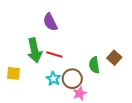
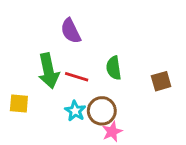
brown square: (114, 58) -> (161, 81), turned 32
green semicircle: (94, 65) -> (114, 68), moved

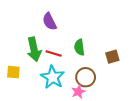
cyan star: (75, 111) -> (53, 77), size x1.6
brown circle: (102, 111) -> (86, 77), moved

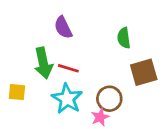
green semicircle: (79, 47) -> (124, 38), moved
brown square: (112, 57) -> (144, 72), size x1.5

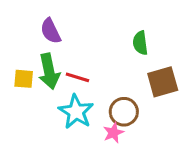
purple semicircle: (63, 27) -> (51, 31), moved
yellow square: (17, 92) -> (24, 79), moved

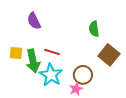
green arrow: (49, 71) -> (33, 61), moved
brown square: (163, 82) -> (109, 55), turned -35

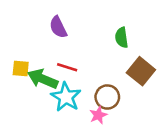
purple semicircle: (34, 21) -> (58, 27), moved
green arrow: (33, 61) -> (43, 79), turned 125

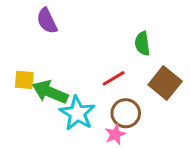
purple semicircle: (58, 27) -> (47, 21), moved
red line: (67, 67) -> (114, 78), moved, turned -48

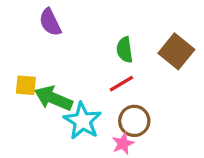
green semicircle: (142, 44) -> (125, 50), moved
brown square: (165, 83) -> (176, 51), moved

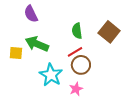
green arrow: (53, 98) -> (37, 44), moved
brown circle: (134, 121) -> (81, 65), moved

